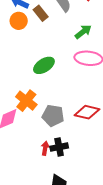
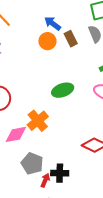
gray pentagon: (53, 116) -> (32, 163), moved
red arrow: (45, 148) -> (45, 180), moved

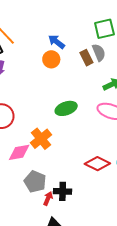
brown rectangle: (71, 39) -> (86, 58), moved

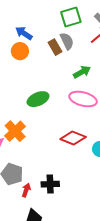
red diamond: (97, 164) -> (73, 138), moved
black cross: (63, 191) -> (50, 184), moved

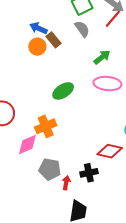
brown rectangle: (55, 47) -> (54, 40), moved
orange cross: (15, 131) -> (46, 126), turned 30
red diamond: (73, 138) -> (110, 151), moved

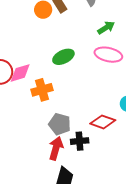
pink diamond: (27, 145) -> (20, 73), moved
gray pentagon: (50, 169) -> (60, 124), moved
red arrow: (66, 183) -> (56, 148), size x1.6

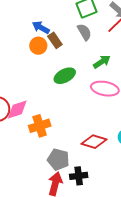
green ellipse: (63, 57) -> (65, 76), moved
red diamond: (103, 122) -> (94, 142), moved

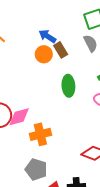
green ellipse: (65, 76) -> (68, 86), turned -70
gray pentagon: (58, 159) -> (36, 169), moved

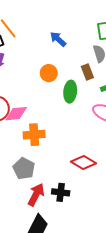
brown rectangle: (61, 50) -> (87, 72), moved
orange circle: (44, 54) -> (49, 73), moved

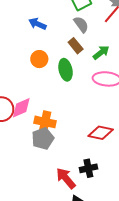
orange cross: (34, 135) -> (45, 122), turned 35
gray pentagon: (24, 168) -> (43, 139), moved, turned -30
red arrow: (36, 195) -> (66, 178), turned -50

